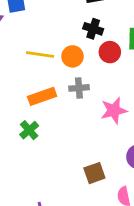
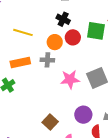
orange circle: (72, 56) -> (55, 42), moved
brown square: (94, 173) -> (50, 122), turned -35

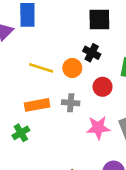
red circle: (73, 37) -> (103, 87), moved
orange circle: (55, 42) -> (72, 68), moved

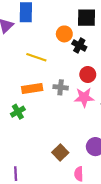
orange circle: (72, 68) -> (64, 34), moved
pink star: (98, 128) -> (84, 97), moved

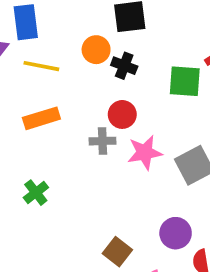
yellow line: (36, 57) -> (41, 66), moved
red circle: (88, 74) -> (122, 114), moved
orange rectangle: (32, 88) -> (41, 118), moved

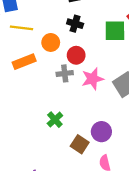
orange circle: (96, 50) -> (51, 42), moved
green cross: (36, 193) -> (55, 120), moved
purple circle: (176, 233) -> (101, 132), moved

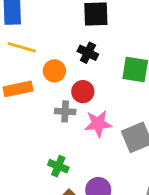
green cross: (55, 120) -> (58, 166), moved, turned -35

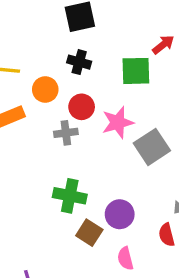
pink star: (98, 124) -> (118, 123), moved
green cross: (58, 166) -> (70, 196), size x1.4

